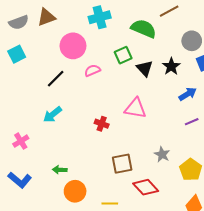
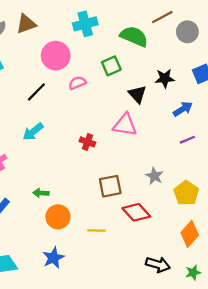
gray circle: (192, 41) -> (187, 32), moved
black star: (171, 66) -> (165, 78), turned 30
black triangle: (145, 68) -> (137, 94), moved

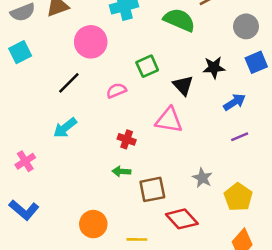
gray circle: (187, 32) -> (246, 26), moved
green square: (111, 66) -> (147, 66), moved
pink semicircle: (77, 83) -> (116, 91), moved
green arrow: (41, 193) -> (121, 171), moved

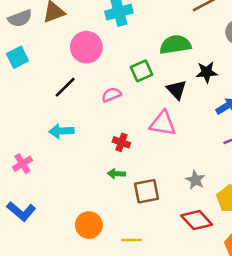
green semicircle: (179, 20) -> (175, 45), moved, turned -32
cyan arrow: (65, 128) -> (61, 131), turned 35
red diamond: (182, 219) -> (197, 220), moved

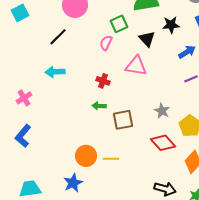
pink semicircle: (111, 95) -> (106, 43), moved, turned -42
blue L-shape: (21, 211) -> (23, 136), turned 90
orange circle: (89, 225) -> (86, 156), moved

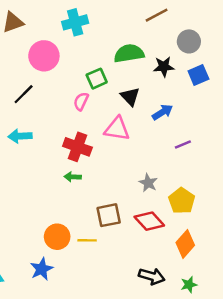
black star: (171, 25) -> (164, 67), moved
blue arrow: (187, 52) -> (163, 112), moved
red cross: (103, 81) -> (77, 147), size x1.6
brown square: (123, 120) -> (109, 215), moved

